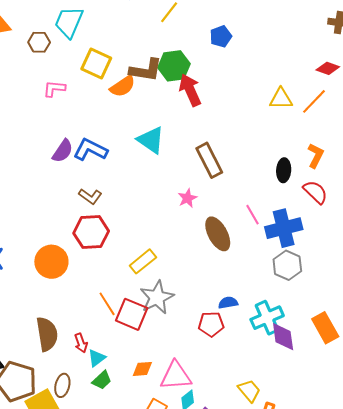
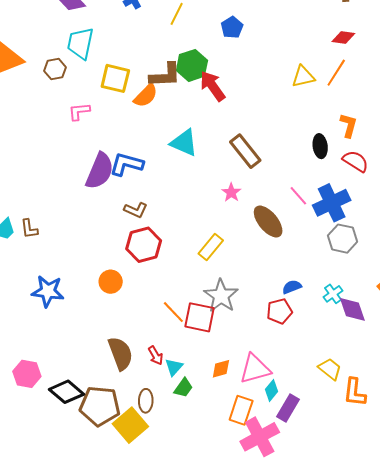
purple semicircle: (63, 151) -> (100, 171), size x1.5
yellow rectangle: (143, 261) -> (211, 247), moved
orange circle: (51, 262) -> (111, 282), size x0.7
cyan cross: (267, 318) -> (333, 294), size x0.6

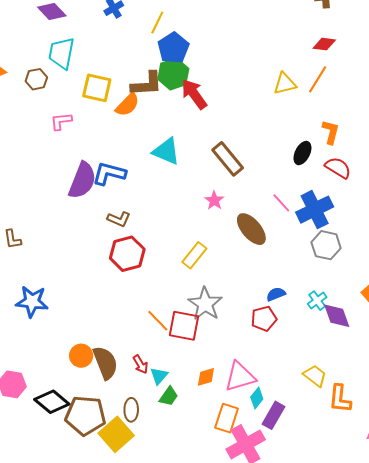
blue pentagon: (232, 27) -> (173, 48), moved, size x1.4
black ellipse: (320, 146) -> (302, 153), turned 35
orange circle: (111, 282) -> (81, 356), moved

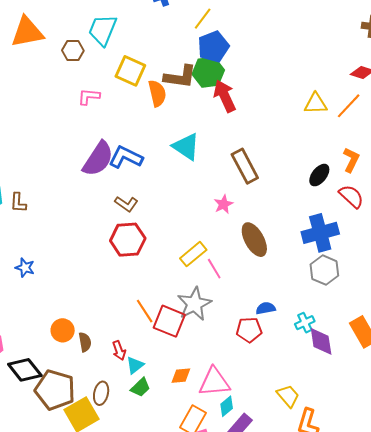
orange semicircle: (127, 105) -> (157, 93), turned -68
pink line: (281, 203) -> (214, 269), moved
blue star: (32, 302) -> (25, 268), size x0.6
brown semicircle: (105, 363) -> (85, 342), size x0.6

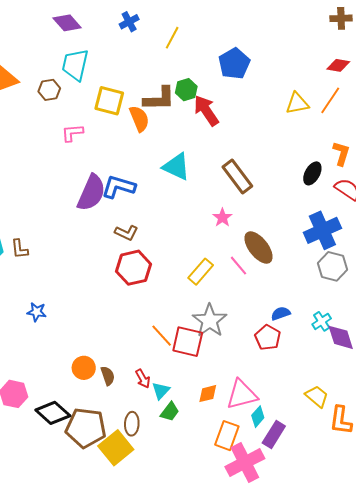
blue pentagon: (213, 47) -> (234, 64), moved
green hexagon: (208, 72) -> (186, 90), size x0.7
pink line: (214, 269) -> (239, 266), moved
red pentagon: (249, 330) -> (268, 337), turned -30

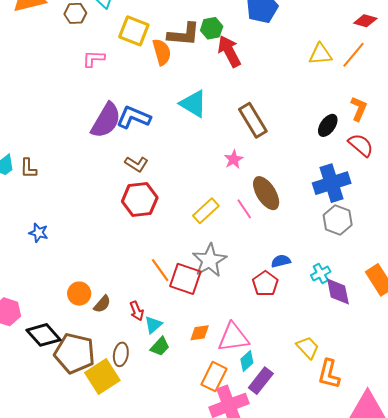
brown semicircle: (108, 376) -> (102, 304), turned 54

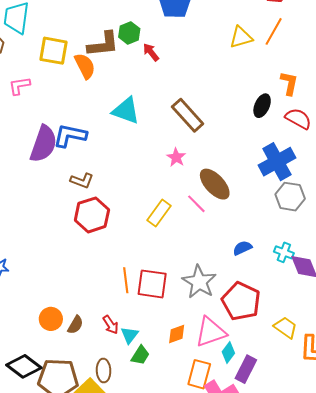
red arrow: (229, 51) -> (151, 52), size x0.6
gray star: (210, 260) -> (199, 282), moved
orange line: (160, 270) -> (126, 280), turned 40
cyan cross: (321, 273) -> (284, 252), turned -30
red pentagon: (265, 284) -> (241, 301), moved, size x1.5

